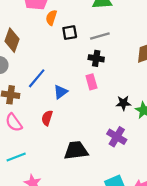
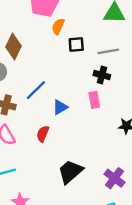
purple cross: (117, 137) -> (114, 178), moved
black trapezoid: (76, 150) -> (70, 172), turned -40

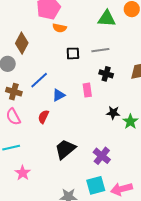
orange semicircle: (58, 26) -> (59, 28), turned -104
black square: (76, 44) -> (73, 53), moved
black cross: (102, 75) -> (106, 74), moved

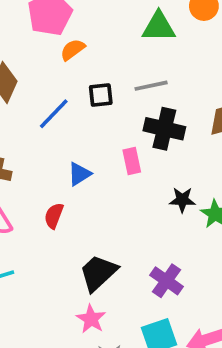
orange semicircle: (59, 28) -> (73, 50), turned 136
black cross: (106, 74) -> (164, 129), size x1.5
blue line: (39, 80) -> (54, 114), moved
pink star: (23, 173) -> (91, 319), moved

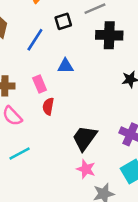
pink rectangle: (132, 161) -> (40, 84), moved
blue triangle: (79, 174) -> (65, 66), moved, turned 42

